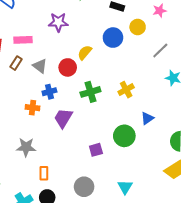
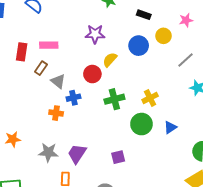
purple star: (58, 22) -> (95, 34), moved
gray triangle: (40, 66) -> (58, 81), moved
purple trapezoid: (63, 118) -> (77, 154), moved
green circle: (124, 136) -> (141, 124), moved

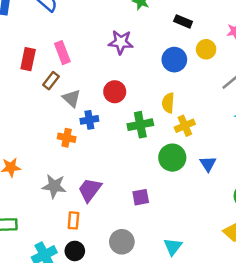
pink rectangle: (49, 45) -> (62, 53), turned 66
yellow semicircle: (110, 60) -> (168, 103), moved, turned -42
blue triangle: (170, 127) -> (208, 164), turned -32

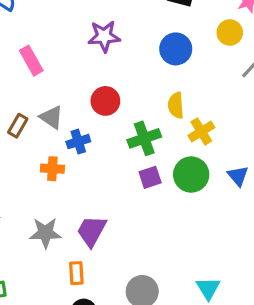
yellow circle: (206, 49) -> (230, 33), moved
brown rectangle: (51, 81) -> (18, 126), moved
purple square: (141, 197) -> (150, 177), moved

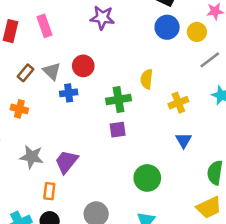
blue circle: (176, 49) -> (167, 27), moved
red circle: (105, 101) -> (83, 66), moved
yellow cross: (201, 131) -> (178, 103), moved
orange cross: (52, 169) -> (19, 109), moved
green circle: (191, 175) -> (147, 178), moved

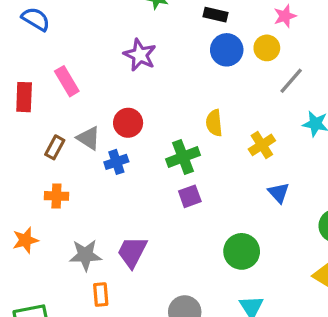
purple star: (102, 18) -> (140, 55), turned 30
orange rectangle: (49, 191) -> (101, 295), moved

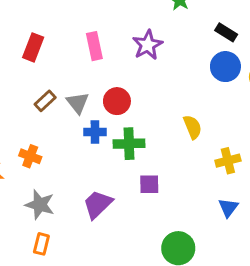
pink rectangle: (67, 81) -> (94, 46), moved
yellow semicircle: (214, 123) -> (193, 127), turned 145
green cross: (183, 157) -> (129, 144), moved
orange cross: (56, 196) -> (30, 156), moved
purple trapezoid: (132, 252) -> (98, 204), moved

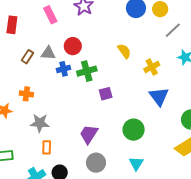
gray triangle: (78, 103) -> (48, 53), turned -35
purple trapezoid: (98, 204) -> (89, 134), moved
blue triangle: (228, 208) -> (159, 96), size x1.5

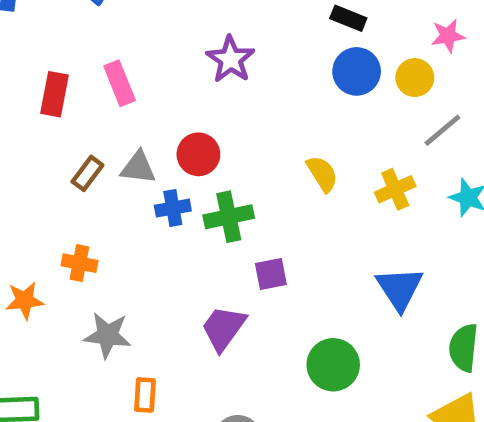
pink rectangle: (50, 15) -> (120, 83), moved
yellow cross: (152, 67) -> (395, 189), moved
purple trapezoid: (89, 134) -> (224, 328), moved
orange rectangle: (47, 147) -> (145, 395), moved

